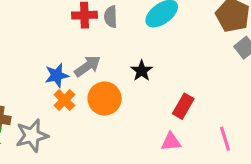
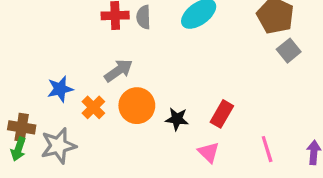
black star: (142, 71) -> (177, 119), moved, turned -30
blue star: (57, 75) -> (60, 89), moved
pink triangle: (171, 142) -> (209, 152), turned 50

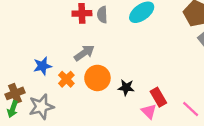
red rectangle: (222, 114) -> (158, 97), moved, turned -60
brown cross: (22, 127) -> (15, 93), turned -30
pink line: (267, 149) -> (191, 109), turned -30

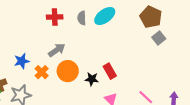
gray semicircle: (102, 15) -> (82, 18), moved
red rectangle: (158, 97) -> (110, 71), moved

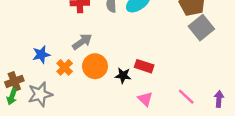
gray square: (159, 38) -> (201, 28), size x1.5
red rectangle: (110, 71) -> (144, 66), turned -42

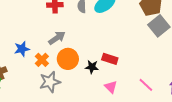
gray star: (40, 94) -> (50, 82), moved

